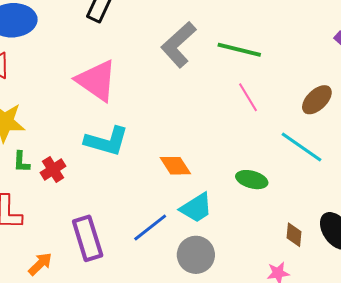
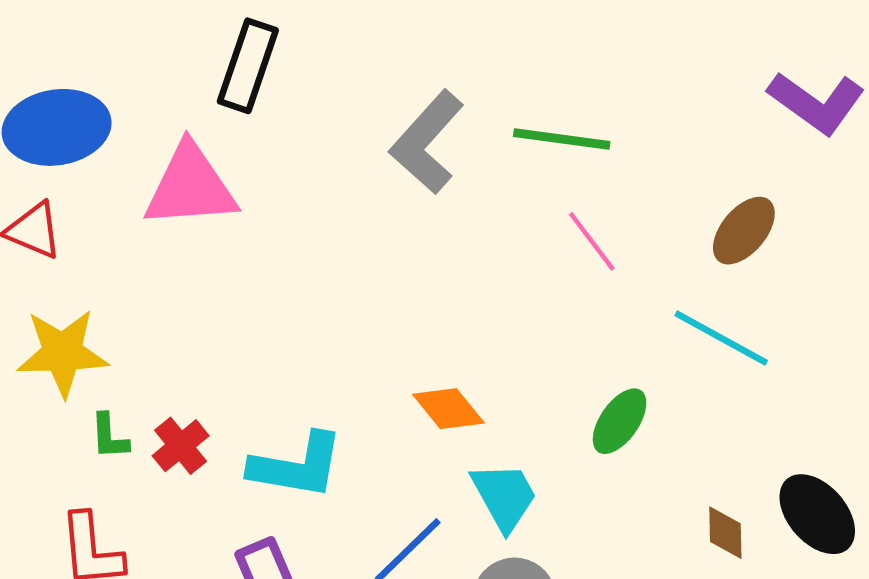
pink triangle: (97, 81) -> (190, 186), moved, turned -33
cyan L-shape: (107, 141) -> (297, 466), moved
green ellipse: (252, 180) -> (620, 421), turned -64
cyan trapezoid: (196, 208) -> (504, 496), turned -81

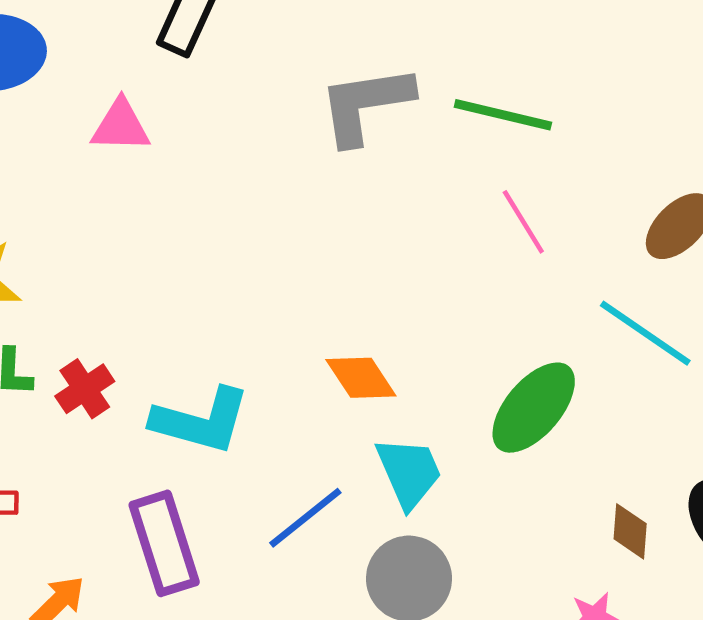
gray L-shape: (427, 142) -> (366, 105), turned 34
pink triangle: (190, 186) -> (121, 126), size x0.6
green ellipse: (620, 421) -> (534, 408), size x1.4

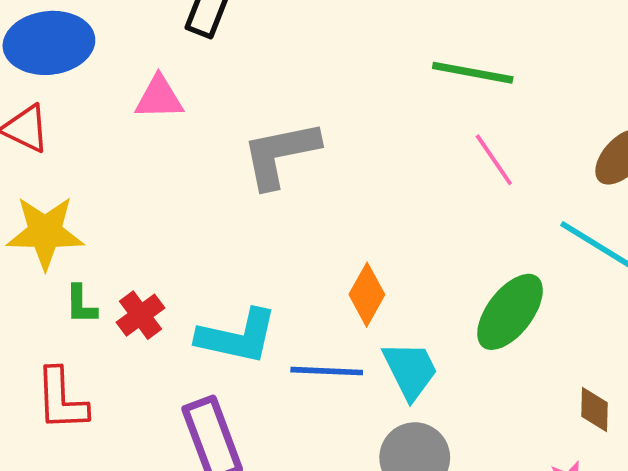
gray L-shape: (366, 105) -> (280, 154), moved
orange diamond: (361, 378) -> (367, 295), turned 66
blue line: (305, 518) -> (327, 371), moved, turned 44

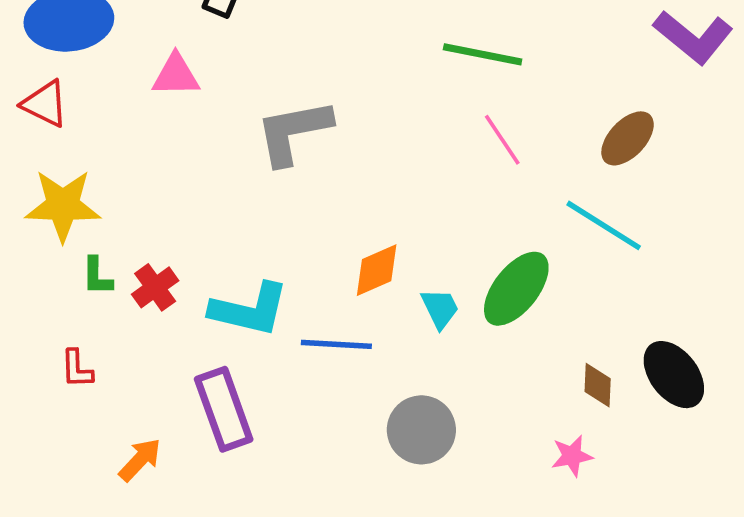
orange diamond: (367, 295) -> (377, 270), turned 36
cyan trapezoid: (410, 370) -> (440, 308), moved, size x0.7
red L-shape: (61, 399) -> (77, 369), size x0.6

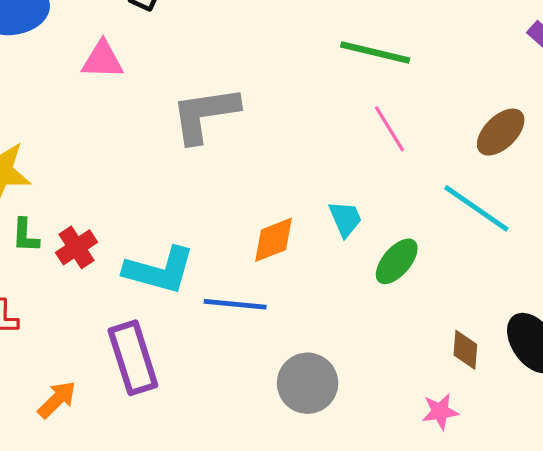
green ellipse: (516, 289) -> (397, 261), size x0.7
cyan trapezoid: (440, 308) -> (345, 219), moved

